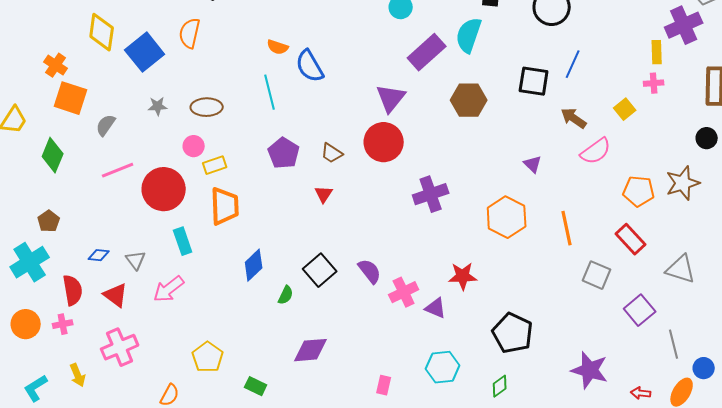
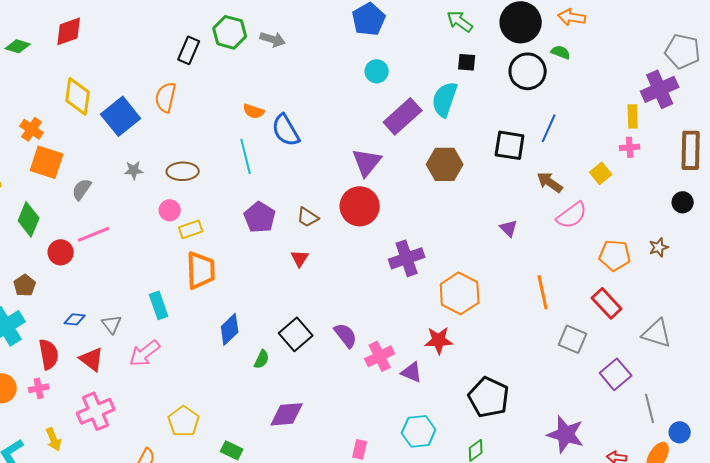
brown star: (683, 183) -> (659, 247), size x0.6
red circle: (164, 189) -> (61, 252), moved, size x0.6
orange hexagon: (507, 217) -> (460, 293), moved

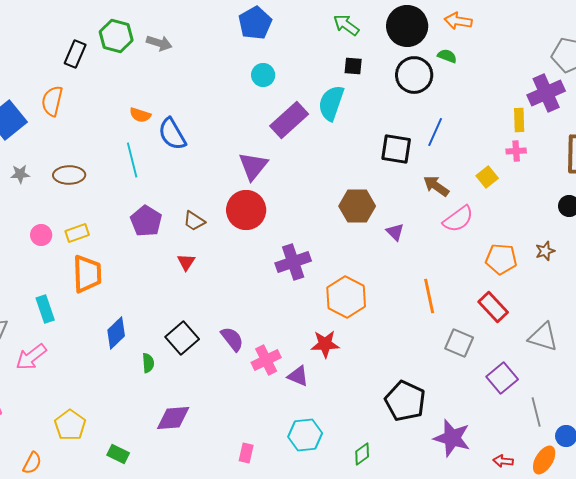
brown hexagon: (445, 164) -> (357, 206), moved
pink circle: (170, 210) -> (41, 235), moved
green semicircle: (262, 359) -> (148, 363), turned -30
black pentagon: (489, 397) -> (405, 401), moved

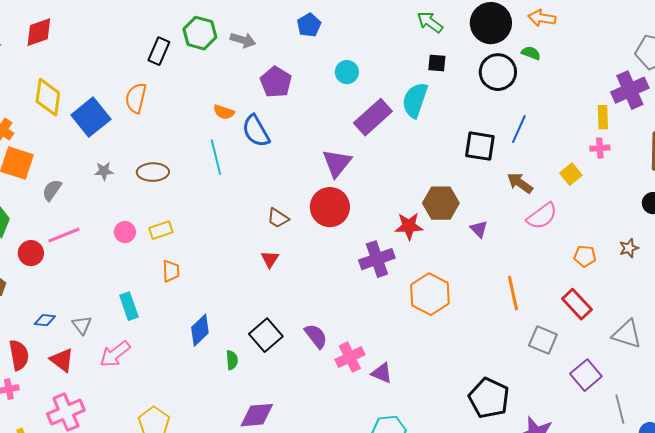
blue pentagon: (255, 23) -> (309, 25), moved, size x0.7
purple pentagon: (146, 221) -> (276, 82), moved
orange pentagon: (501, 259) -> (585, 256), size x0.7
orange trapezoid: (87, 274) -> (171, 271), size x0.6
red star: (325, 344) -> (409, 226), moved

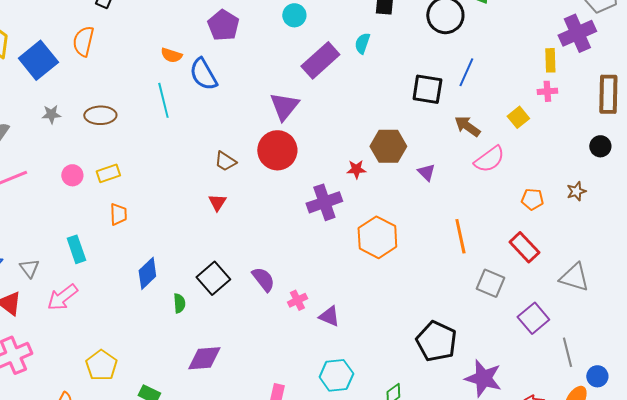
cyan semicircle: (415, 100) -> (362, 43), size x0.6
red star: (409, 226) -> (356, 169), size x0.7
pink cross: (350, 357) -> (297, 300), size x0.7

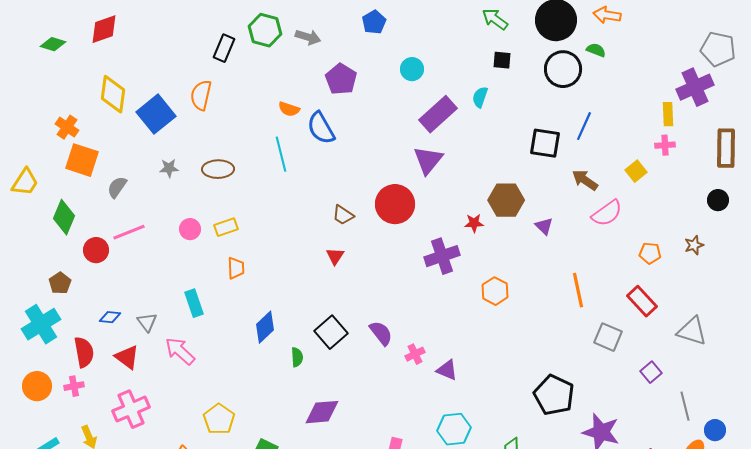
purple triangle: (284, 106) -> (428, 160), moved
orange hexagon: (377, 237) -> (495, 291), size x0.7
pink arrow: (62, 297) -> (180, 351), turned 80
purple square: (533, 318) -> (651, 372), size x0.7

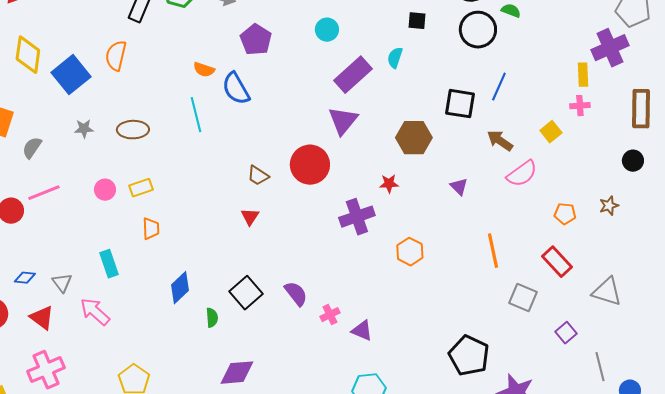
brown hexagon: (506, 200) -> (414, 138), moved

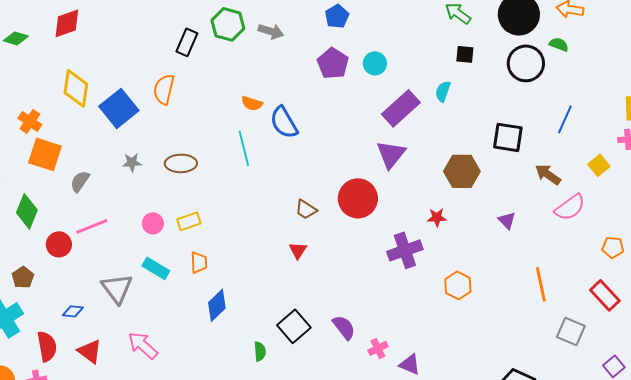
purple pentagon: (256, 40) -> (333, 63), moved
blue line: (499, 87) -> (565, 119), moved
cyan rectangle: (109, 264) -> (156, 268), moved, turned -40
gray triangle: (62, 283) -> (117, 288), moved, size x1.6
blue diamond: (180, 288) -> (217, 305), moved

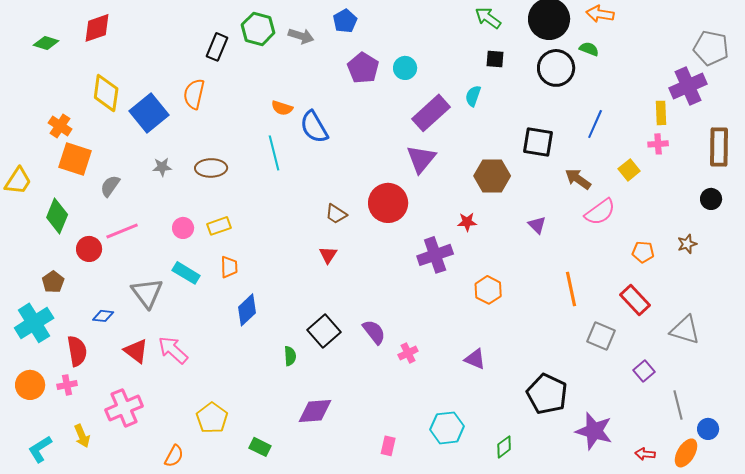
blue pentagon: (337, 16) -> (345, 21), moved
red triangle: (90, 351) -> (136, 351), moved
purple triangle: (410, 364) -> (475, 359), moved

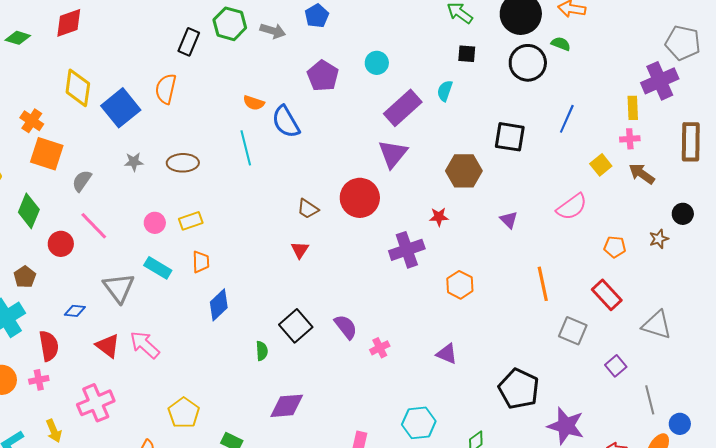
purple pentagon: (363, 68) -> (323, 76), moved
brown arrow: (578, 179) -> (642, 174), moved
black circle: (711, 199) -> (683, 214), moved
pink line: (122, 231) -> (94, 226), turned 68

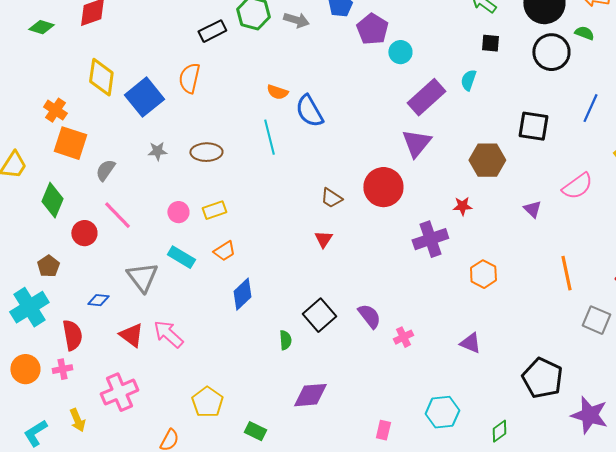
black rectangle: (189, 42) -> (212, 31), turned 40
purple pentagon: (323, 76) -> (372, 29), moved
pink semicircle: (572, 207) -> (577, 186), moved
orange trapezoid: (201, 262) -> (224, 251), turned 60

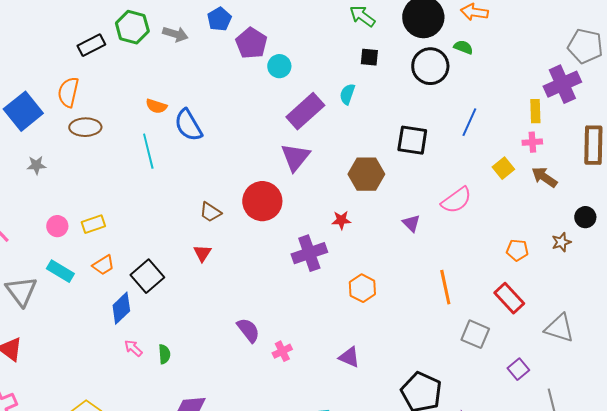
brown ellipse: (206, 152) -> (85, 127), moved
black square: (319, 315) -> (147, 276), moved
pink arrow: (168, 334) -> (133, 348), moved, size x0.6

